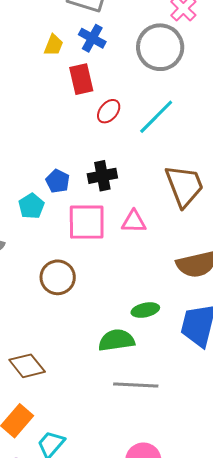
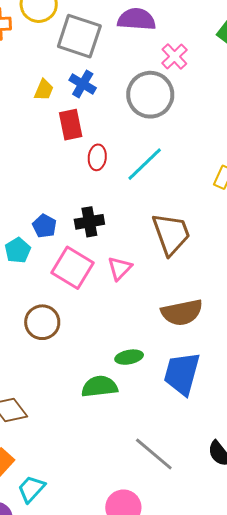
red ellipse: (109, 111) -> (97, 157), turned -35
pink square: (87, 222) -> (73, 268), turned 30
pink triangle: (134, 222) -> (120, 268), turned -48
gray line: (136, 385) -> (154, 454), moved, turned 36

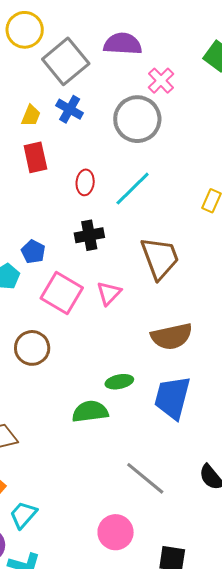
gray square: (79, 36) -> (66, 61), turned 33
red rectangle: (71, 125) -> (35, 157), moved
black cross: (89, 222) -> (89, 235), moved

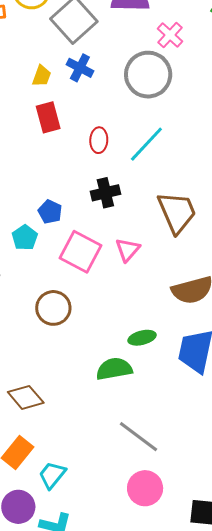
gray line: (145, 478) -> (139, 437), moved

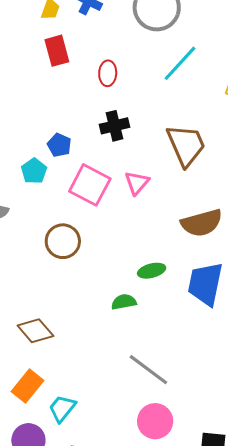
cyan line: (146, 144) -> (180, 63), moved
green semicircle: (114, 369) -> (124, 302), size x0.7

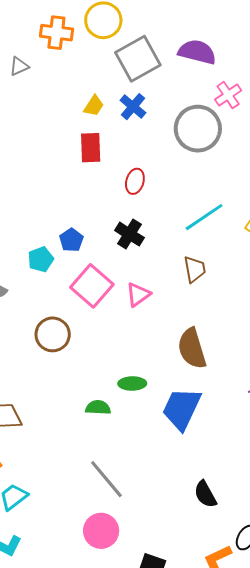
cyan line: (180, 63) -> (204, 217), moved
black cross: (114, 126) -> (129, 234), turned 32
brown trapezoid: (186, 145) -> (195, 269), size x0.6
brown semicircle: (202, 223) -> (192, 349), turned 75

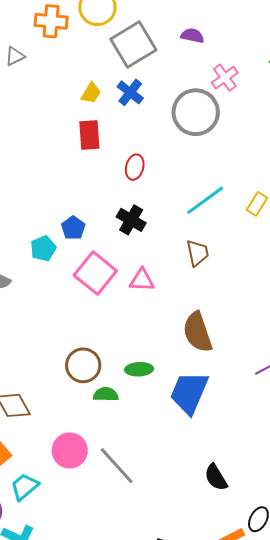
purple semicircle: (197, 52) -> (192, 36), size x0.6
pink triangle: (138, 295) -> (142, 280), turned 40
brown circle: (53, 334) -> (83, 365), moved
pink circle: (101, 531) -> (70, 450), moved

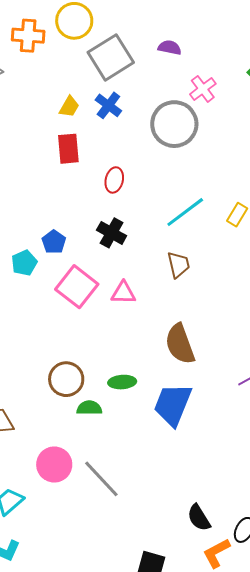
black semicircle: (216, 477) -> (199, 518), moved

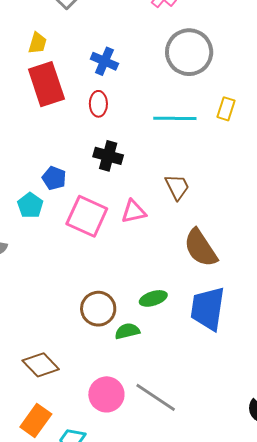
blue cross: (108, 105) -> (104, 61), moved
gray circle: (174, 124) -> (189, 52), moved
red rectangle: (68, 149) -> (46, 84), size x1.4
cyan line: (185, 212) -> (175, 118), turned 51
brown trapezoid: (178, 265) -> (177, 187), moved

